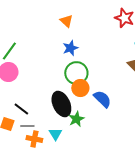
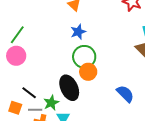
blue semicircle: (102, 99) -> (125, 94), moved
green star: (76, 119) -> (51, 103), moved

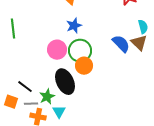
green line: (17, 35) -> (13, 29), turned -42
pink circle: (16, 56) -> (57, 50), moved
blue semicircle: (125, 94) -> (121, 44), moved

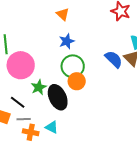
pink circle: (57, 50) -> (21, 65), moved, size x1.4
green star: (47, 97) -> (39, 87), moved
cyan triangle: (59, 112) -> (52, 127), turned -32

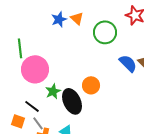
blue star: (67, 41) -> (59, 19), moved
green circle: (73, 66) -> (105, 32), moved
gray line: (24, 119) -> (38, 123), turned 56

